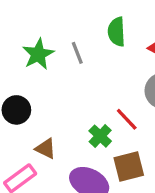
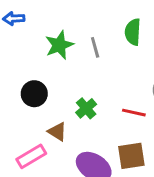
red line: (127, 119) -> (134, 113), turned -40
green cross: (100, 136) -> (86, 108), moved

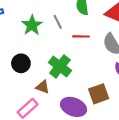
green cross: (86, 108) -> (60, 66), size x1.5
red line: (134, 113) -> (81, 36), moved

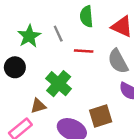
black circle: (21, 63) -> (15, 67), moved
brown triangle: (43, 87) -> (38, 106), turned -40

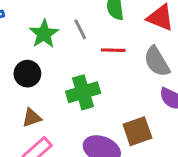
green cross: (59, 84) -> (83, 92), turned 35
brown triangle: (38, 106) -> (32, 118), moved

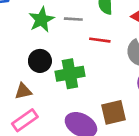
gray line: (80, 29) -> (73, 19), turned -66
black circle: (27, 74) -> (40, 61), moved

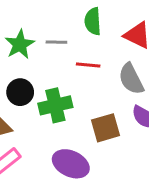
brown square: (113, 112) -> (106, 128), moved

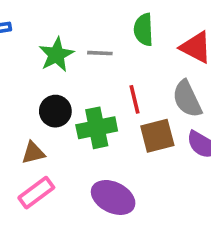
red line: (88, 65) -> (134, 99), moved, turned 70
brown square: (106, 128) -> (157, 136), moved

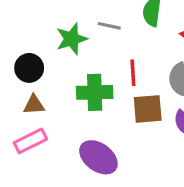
green star: (56, 55) -> (72, 39), moved
black circle: (55, 111) -> (29, 68), moved

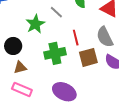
gray line: (109, 26) -> (56, 12), turned 40
pink rectangle: (30, 141) -> (22, 89), turned 60

